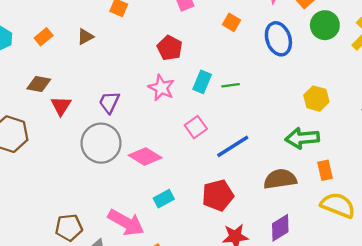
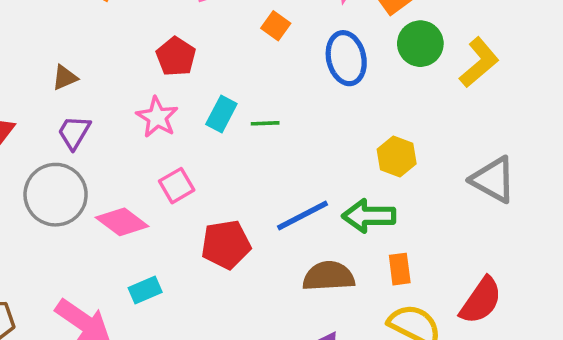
brown triangle: (85, 37) -> (65, 78), moved
pink square: (196, 127) -> (177, 186), moved
blue line: (233, 146) -> (303, 215), moved
red pentagon: (218, 195) -> (226, 245), moved

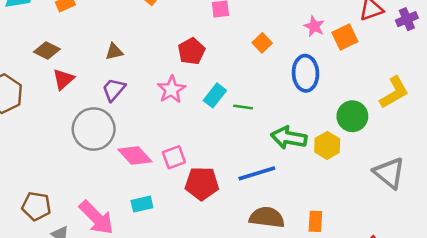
green circle: (420, 44) -> (352, 116), moved
pink square: (177, 186) -> (174, 157), moved
green arrow: (369, 216) -> (289, 138), moved

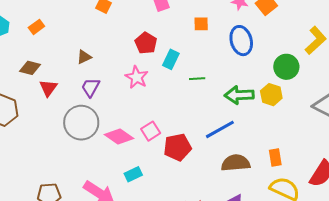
orange square: (262, 43) -> (201, 24), turned -35
cyan rectangle: (215, 95) -> (171, 59), moved

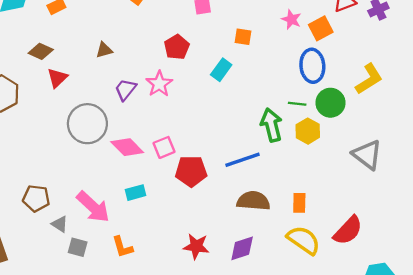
blue ellipse: (241, 41) -> (312, 66), moved
cyan rectangle: (171, 59) -> (221, 70), moved
green line: (197, 79) -> (297, 104), moved
purple trapezoid: (90, 87) -> (125, 90), moved
green arrow: (239, 95) -> (271, 125), turned 68

